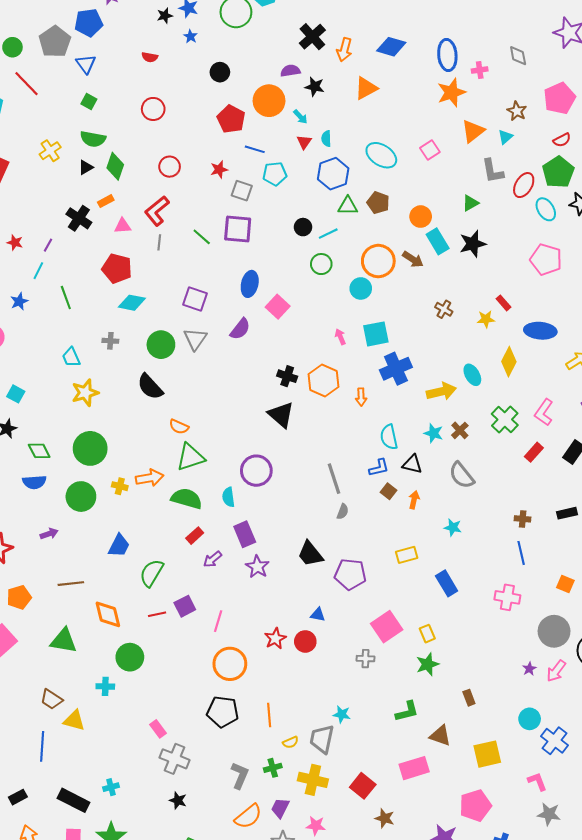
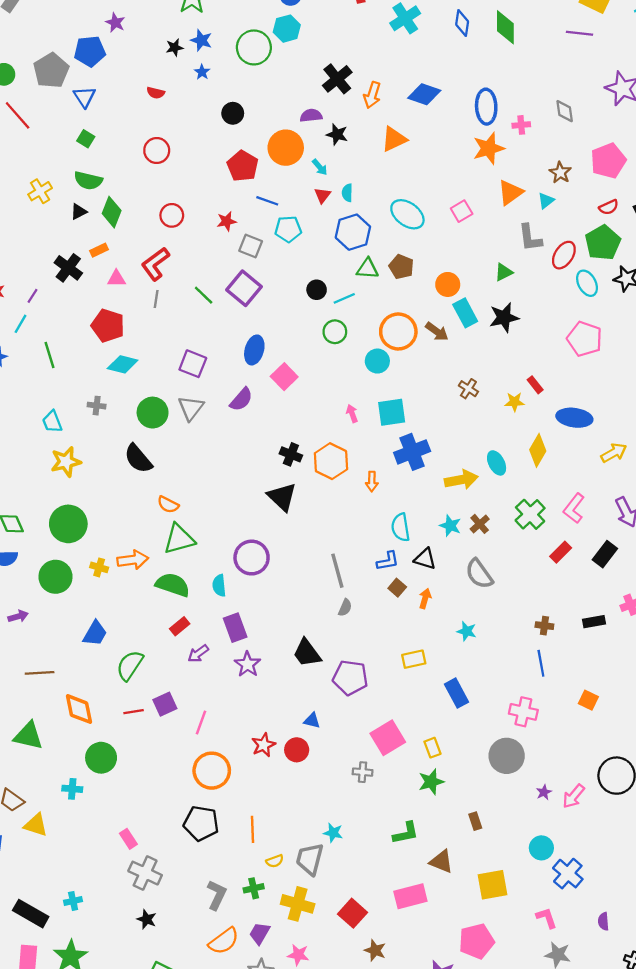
purple square: (238, 229) -> (244, 288), turned 32
gray circle: (554, 631) -> (507, 756), moved

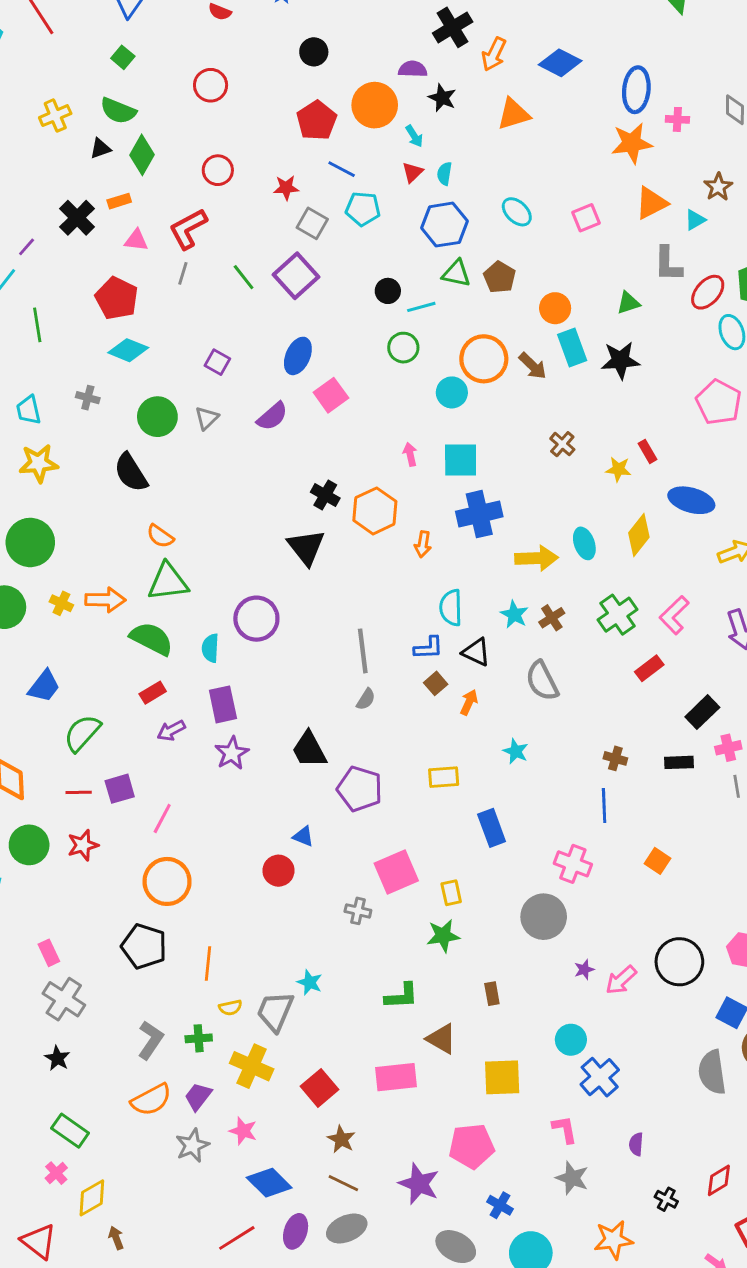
cyan ellipse: (407, 214) -> (517, 212), size x0.7
purple square: (193, 364) -> (217, 362), size x0.7
gray triangle: (191, 408) -> (207, 418), size x0.7
black rectangle: (605, 554) -> (702, 712), moved
red star: (263, 745) -> (83, 845), moved

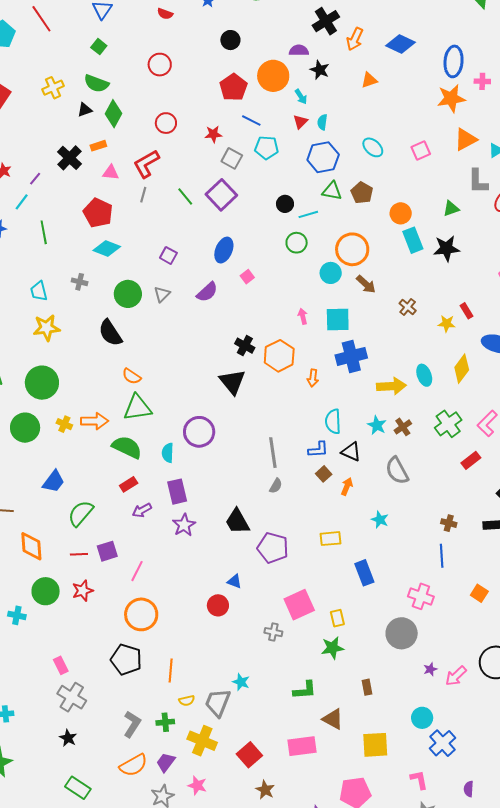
orange triangle: (514, 114) -> (369, 80), size x0.7
brown arrow: (533, 366) -> (366, 284), moved
pink square: (331, 395) -> (247, 277), size x0.6

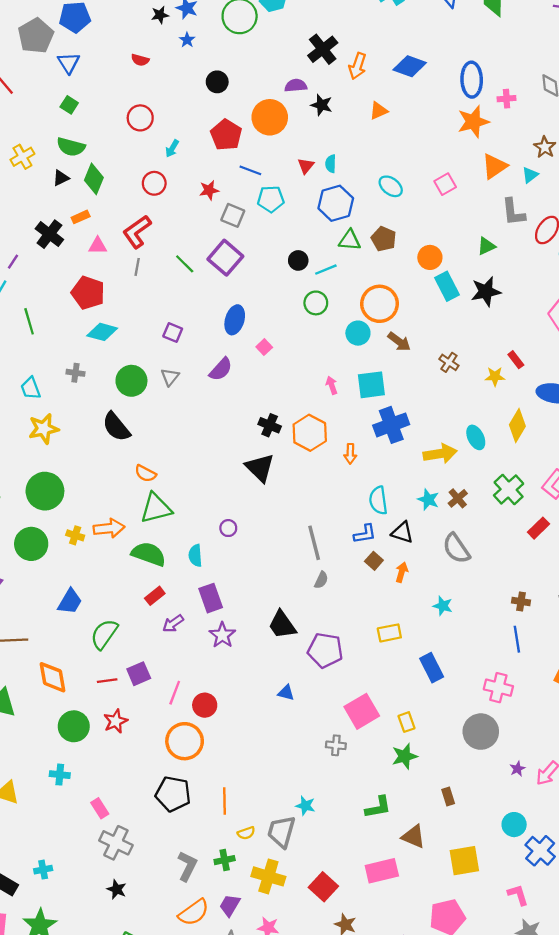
cyan arrow: (301, 97) -> (172, 148), moved, turned 70
purple circle: (199, 432) -> (228, 528), size x0.5
red circle: (218, 605) -> (205, 705), moved
cyan cross: (17, 615) -> (60, 775), moved

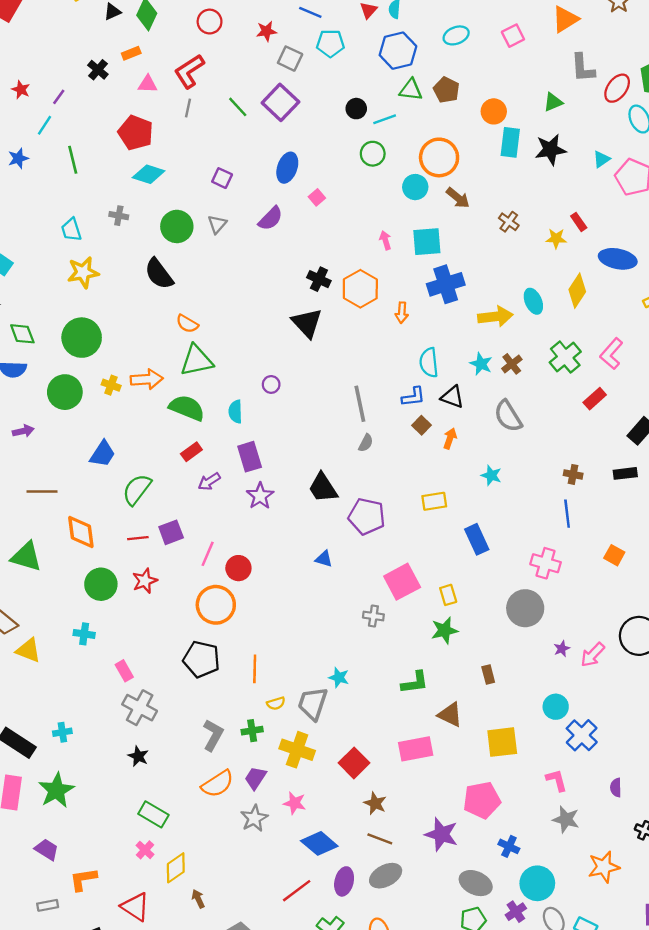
cyan triangle: (530, 175) -> (601, 159), moved
cyan ellipse: (391, 186) -> (456, 35), turned -60
black cross: (49, 234) -> (98, 70), size x0.7
cyan rectangle: (447, 286) -> (510, 142), turned 32

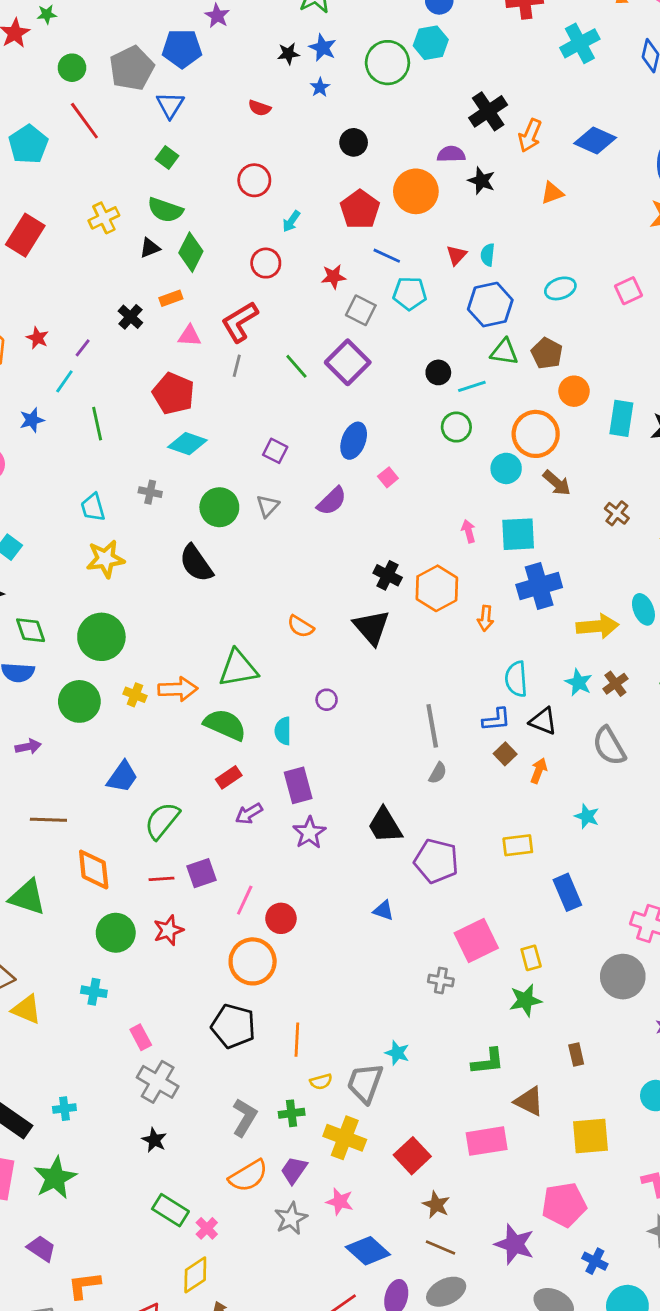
orange circle: (494, 111) -> (574, 391), moved
orange semicircle: (187, 324) -> (301, 626), moved
pink cross: (145, 850) -> (207, 1228), moved

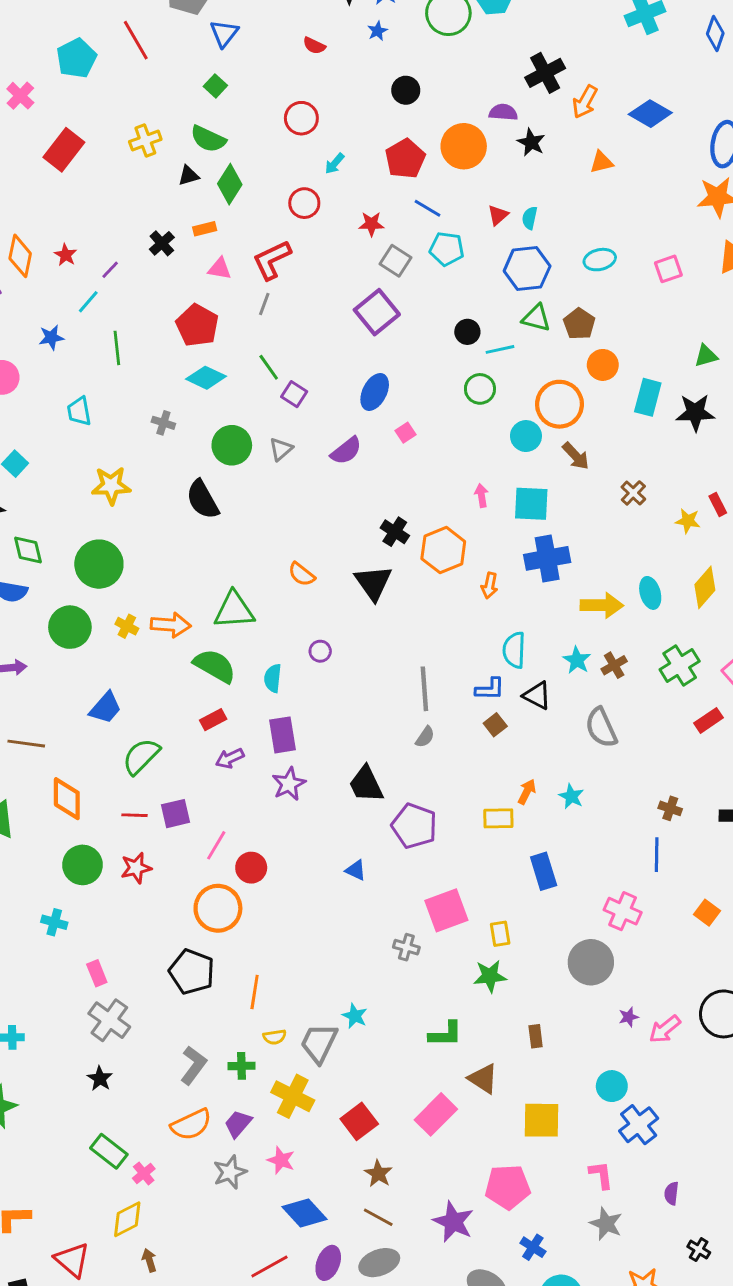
green line: (296, 366) -> (269, 367), moved
cyan trapezoid: (93, 507) -> (79, 411), moved
orange arrow: (539, 771) -> (527, 792), moved
pink rectangle: (487, 1141) -> (436, 1114), turned -42

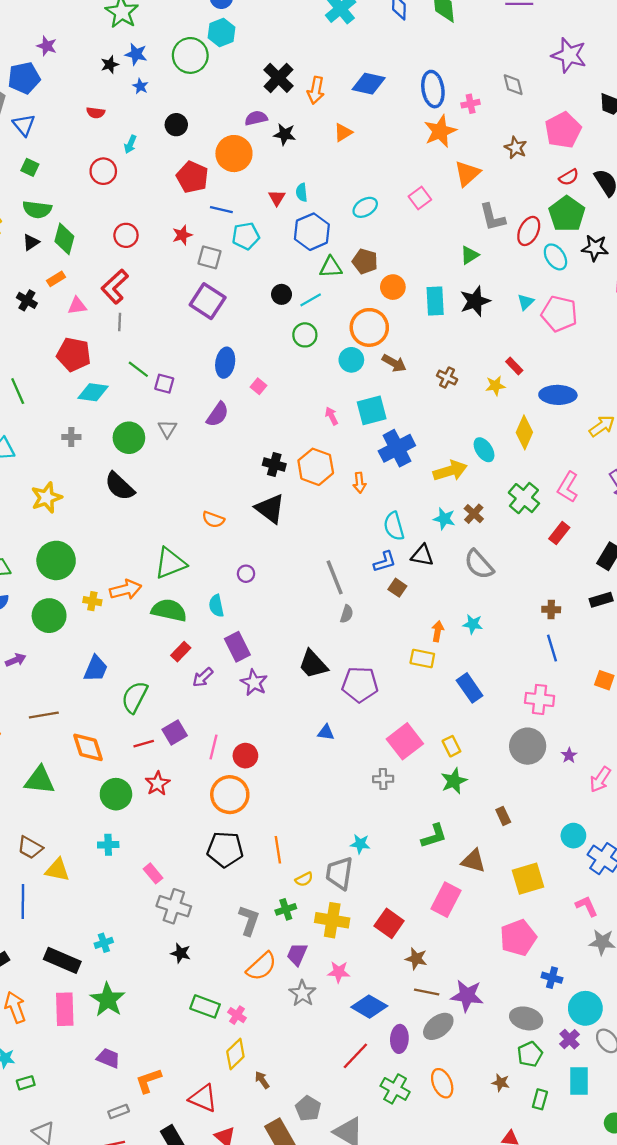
cyan arrow: (335, 164) -> (130, 144), moved
yellow rectangle: (498, 818) -> (422, 659), turned 30
purple star: (629, 1017) -> (569, 755), moved
purple star: (453, 1222) -> (467, 996), moved

